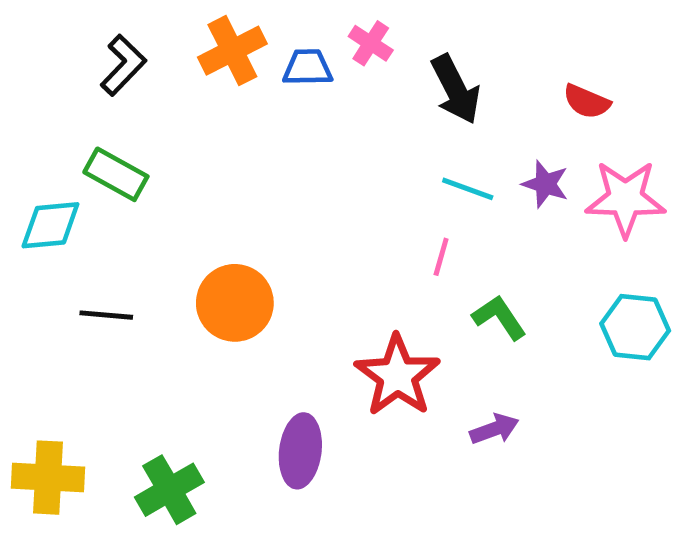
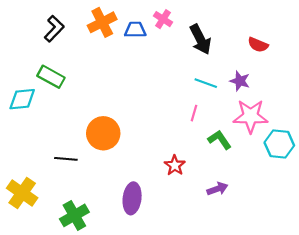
pink star: (625, 199) -> (251, 116), moved
black line: (106, 315) -> (66, 159), moved
red star: (397, 376) -> (175, 165), size x0.6
yellow cross: (48, 478) -> (22, 193), moved, turned 32

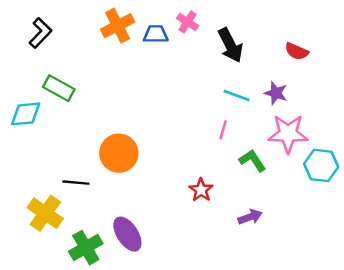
black L-shape: (54, 29) -> (40, 33), moved
yellow cross: (22, 193) -> (45, 213), moved
purple ellipse: (132, 198) -> (127, 234), moved, turned -40

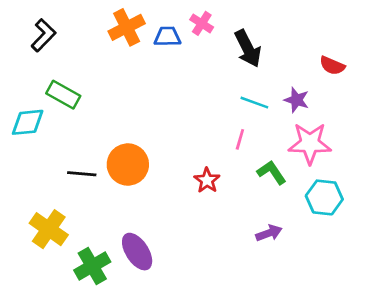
red semicircle: (297, 51) -> (332, 66), moved
cyan hexagon: (321, 165) -> (324, 197), moved
black line: (76, 183) -> (82, 174), moved
red star: (201, 190) -> (207, 180), moved

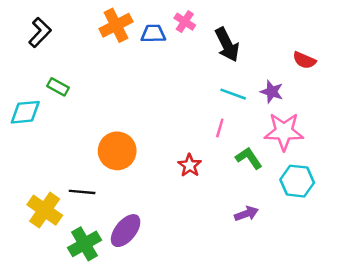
green rectangle: (63, 95) -> (58, 87), size x0.7
black line: (82, 174) -> (82, 192), moved
purple ellipse: (137, 252) -> (126, 231), turned 72

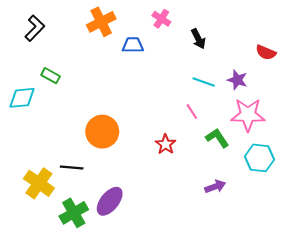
blue trapezoid: (153, 34) -> (133, 45), moved
black arrow: (227, 45) -> (198, 39), size x0.7
pink line: (220, 128) -> (192, 112), turned -49

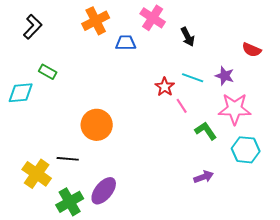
pink cross: (161, 19) -> (153, 18), size x1.4
red star: (166, 144) -> (165, 87), moved

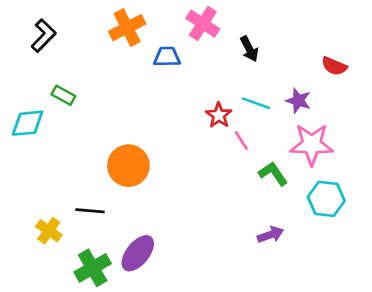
yellow cross: (37, 174) -> (49, 231), size x0.7

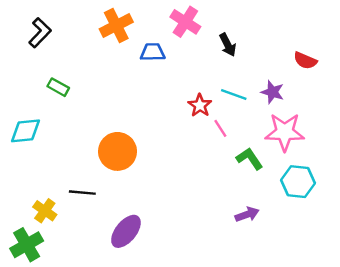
cyan diamond: (28, 123) -> (25, 131), moved
green cross: (93, 268) -> (27, 245), moved

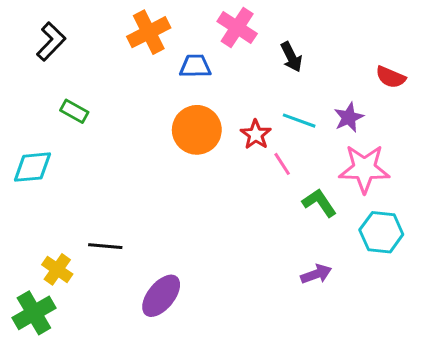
purple star: (273, 92) -> (349, 117), turned 30
orange circle: (117, 151) -> (197, 130), moved

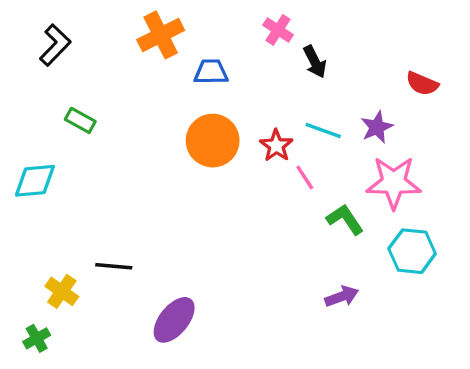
pink cross: (237, 28) -> (278, 30), moved, size x0.7
green cross: (34, 313) -> (37, 338), size x0.6

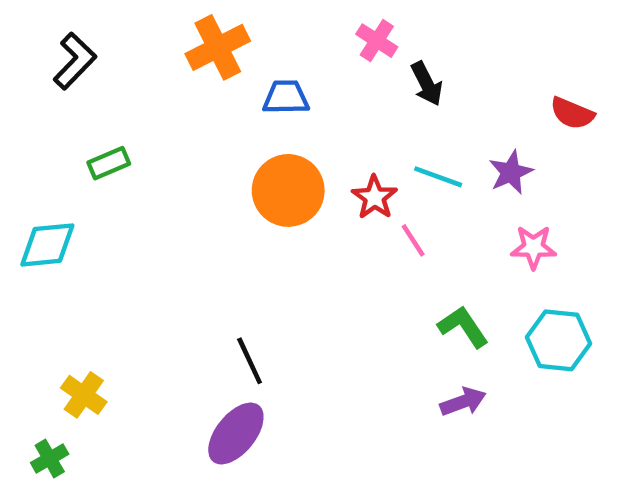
green rectangle: (80, 120) -> (109, 163), turned -52
pink star: (394, 182) -> (533, 247), size x0.6
green L-shape: (345, 219) -> (463, 327), moved
black line: (114, 266) -> (250, 361), moved, turned 60

